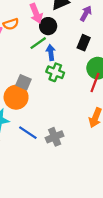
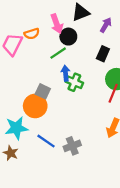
blue arrow: (51, 52) -> (66, 73), moved

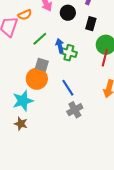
black circle: (68, 37) -> (68, 13), moved
green line: (58, 53) -> (40, 39), moved
blue line: (46, 141) -> (68, 88), moved, turned 30

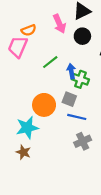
orange semicircle: (25, 15) -> (29, 30), moved
gray square: (42, 65) -> (69, 99), moved
blue line: (68, 88) -> (77, 117), turned -48

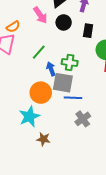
blue arrow: (71, 71) -> (51, 69), moved
gray square: (69, 99) -> (63, 83), size x1.5
brown star: (23, 152) -> (43, 139), moved

